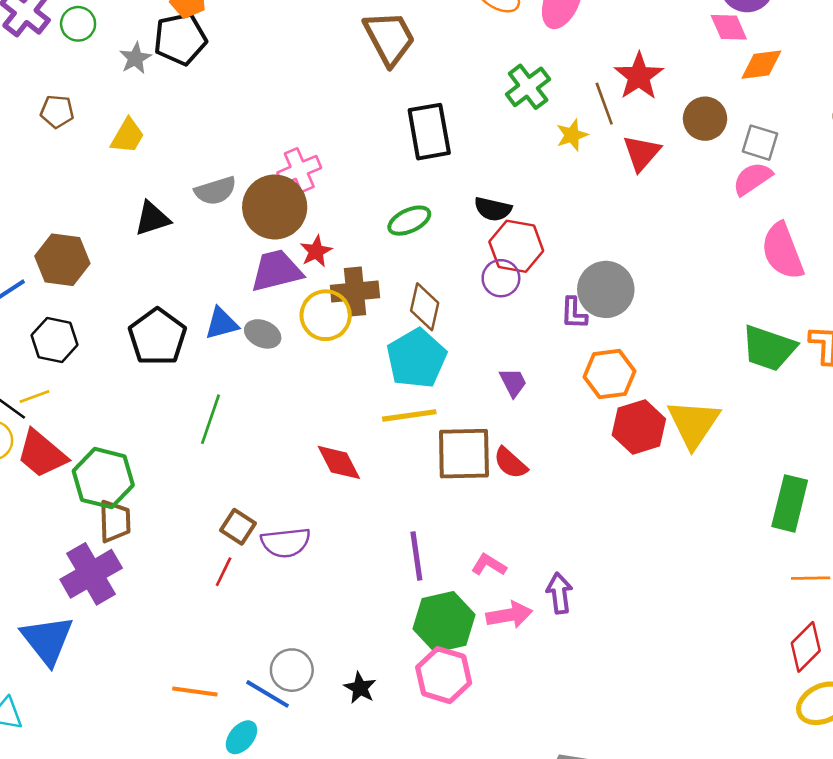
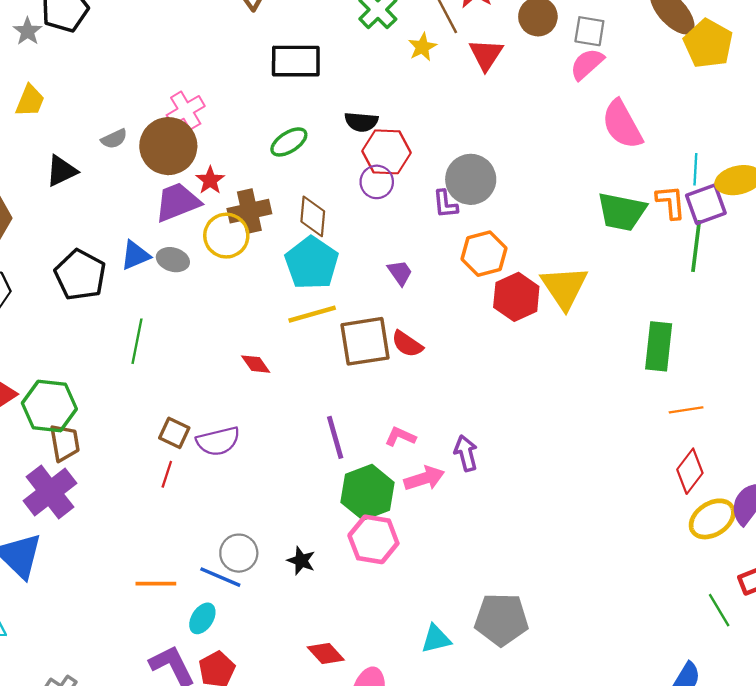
black rectangle: (429, 132) -> (296, 61), turned -72
gray semicircle: (215, 191) -> (114, 139), size x0.7
red diamond: (339, 462) -> (256, 364), size x0.7

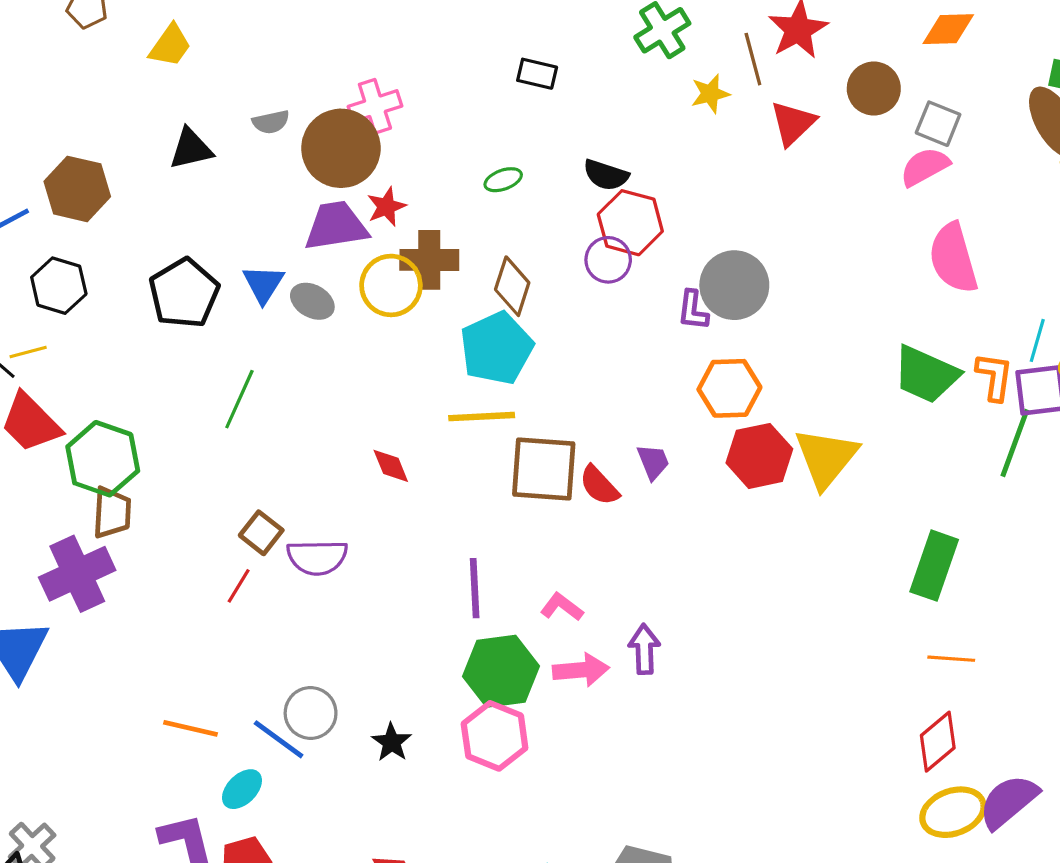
black rectangle: (296, 61) -> (537, 74), size x0.6
green ellipse: (289, 142) -> (503, 180), size x0.7
blue triangle: (135, 255) -> (263, 284), turned -48
purple trapezoid: (400, 273) -> (653, 462), moved

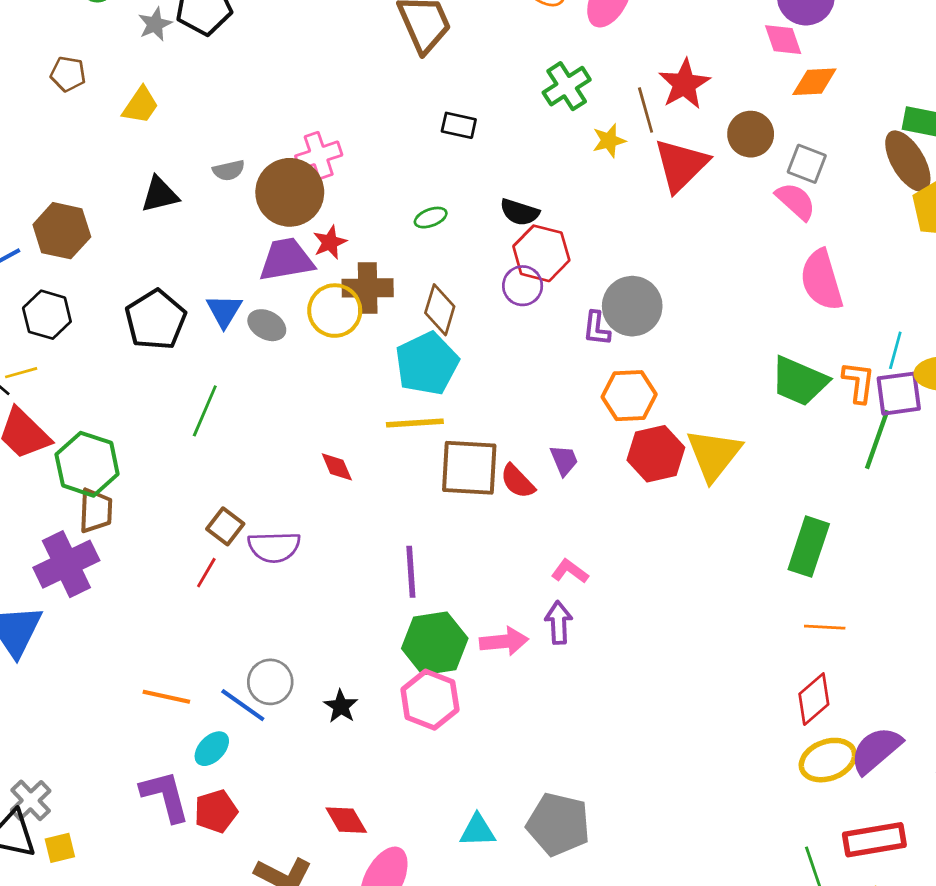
red triangle: (793, 123) -> (681, 165), size x1.4
pink semicircle: (925, 167) -> (796, 201), turned 72
pink L-shape: (562, 607) -> (570, 571), moved

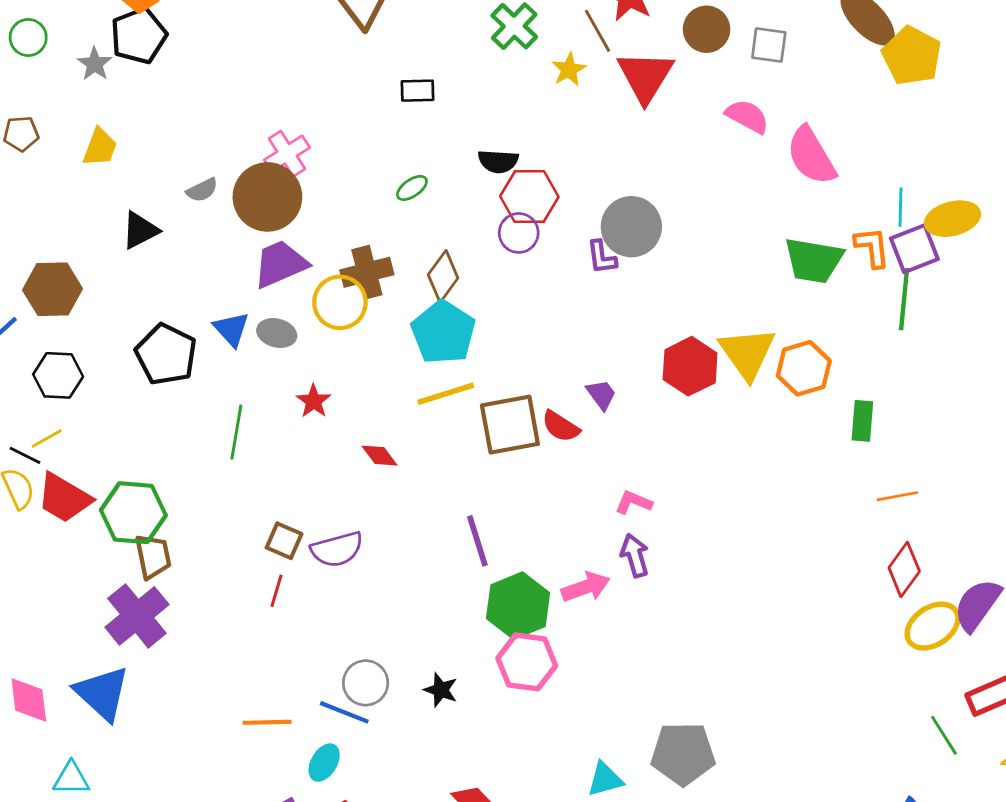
pink semicircle: (796, 201) -> (747, 116), moved
red star: (330, 242) -> (314, 401), moved
brown diamond: (440, 310) -> (443, 276), turned 33
orange hexagon: (629, 396) -> (804, 368), moved
green rectangle: (809, 547) -> (862, 421), size x0.7

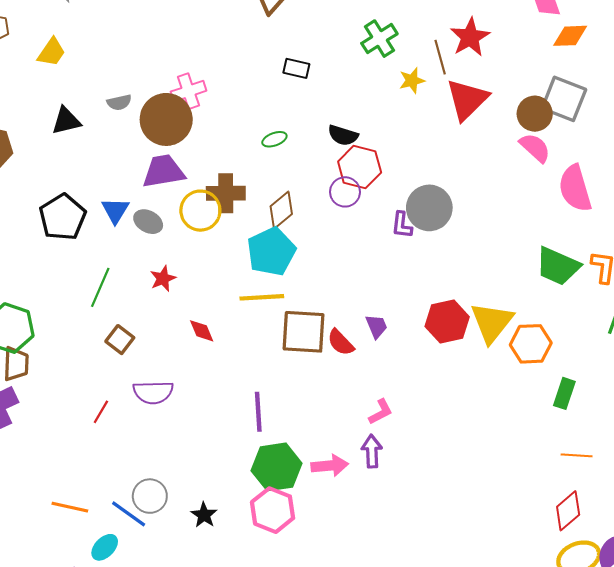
brown circle: (707, 29) -> (535, 114), moved
gray square: (769, 45) -> (564, 99), size x1.5
pink L-shape: (634, 502) -> (381, 412), turned 116
brown square: (284, 541) -> (120, 340), moved

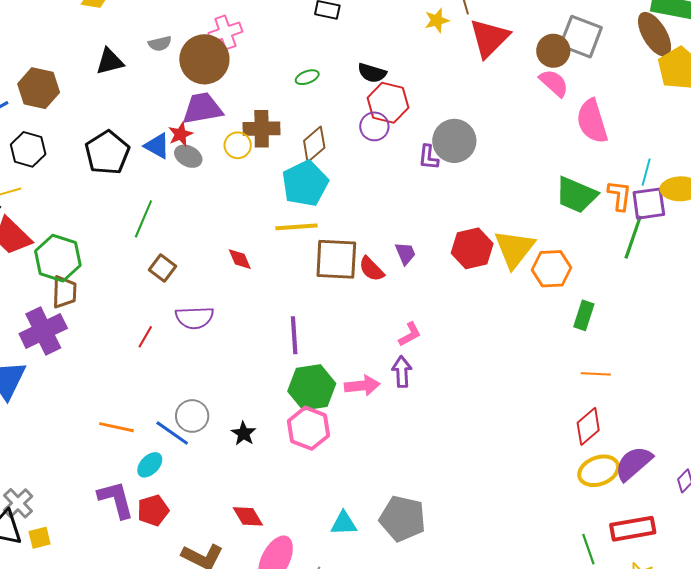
blue triangle: (115, 210) -> (157, 146), turned -32
yellow circle: (200, 211) -> (238, 145), size x0.7
red star: (163, 279) -> (181, 134), moved

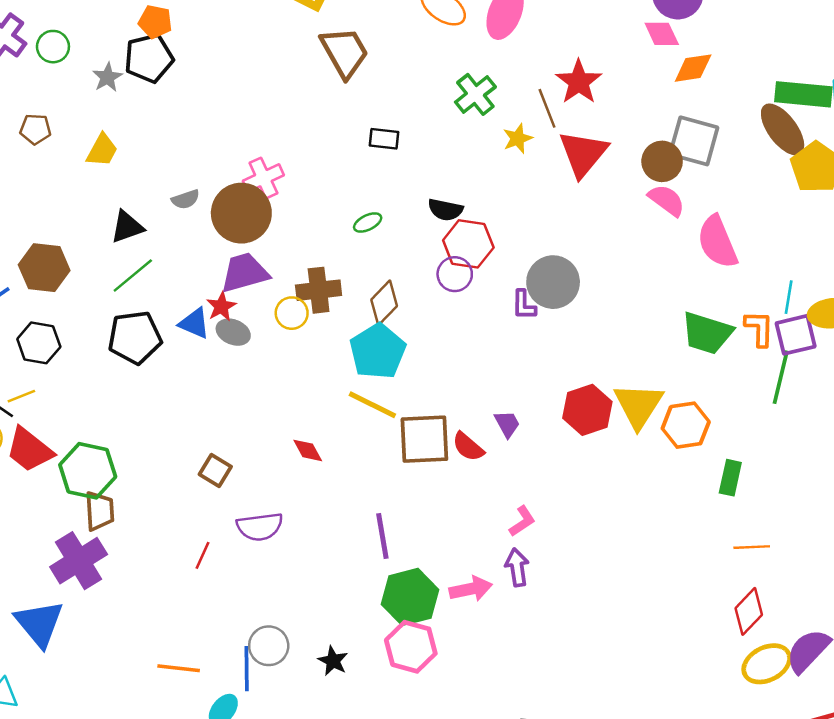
black pentagon: (107, 153) -> (135, 337), turned 30
green line: (143, 219) -> (133, 276), moved, turned 33
yellow line: (296, 227) -> (372, 405), turned 36
blue line: (172, 433) -> (247, 669), turned 60

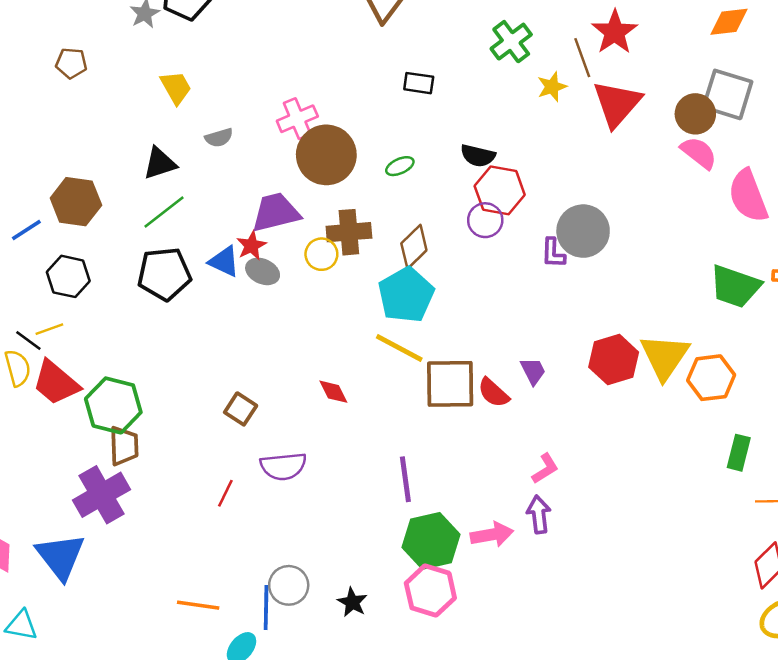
yellow trapezoid: (102, 150) -> (176, 88), moved, turned -60
brown circle: (241, 213) -> (326, 155), moved
green rectangle: (730, 478) -> (739, 453), moved

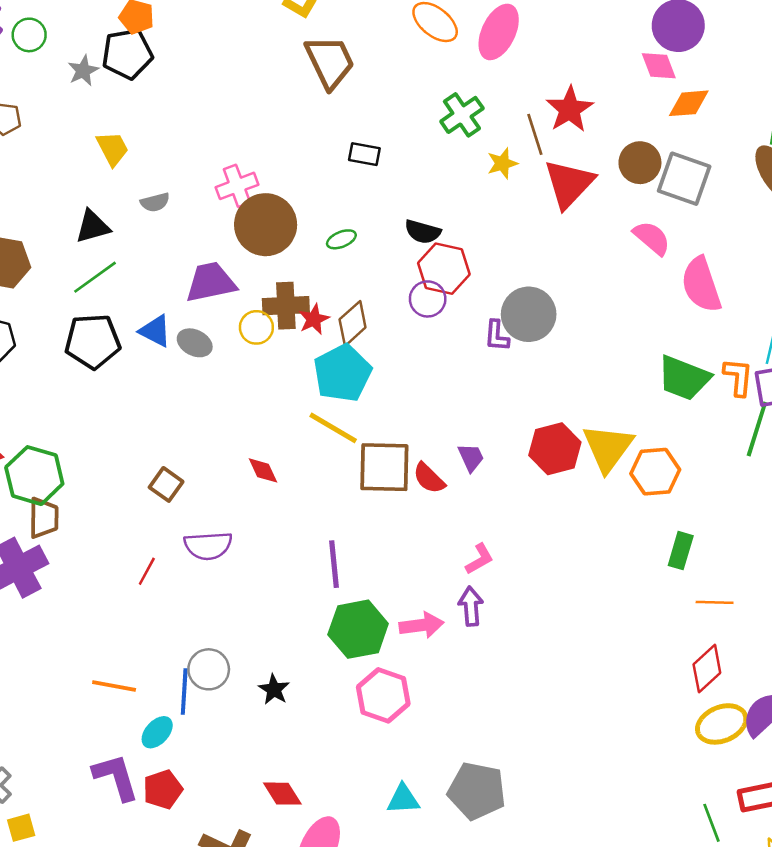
brown circle: (695, 114) -> (640, 163), moved
red star: (251, 246) -> (314, 319), moved
pink hexagon: (430, 591) -> (383, 695), moved

